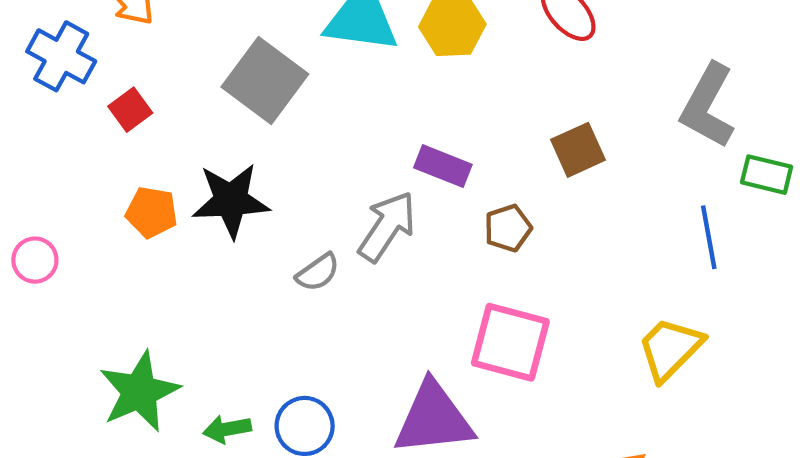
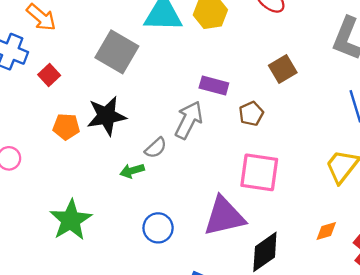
green arrow: (227, 429) -> (132, 171), moved

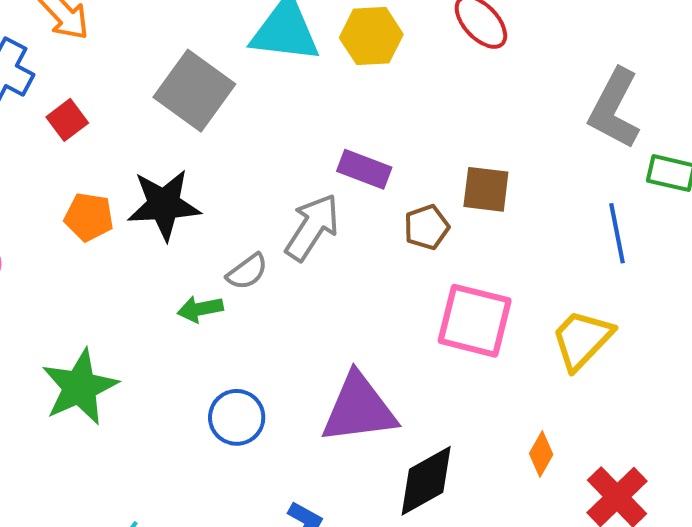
brown square: (283, 69) -> (486, 189), moved, turned 32
pink square: (259, 172) -> (475, 321), moved
orange diamond: (326, 231) -> (541, 454), turned -50

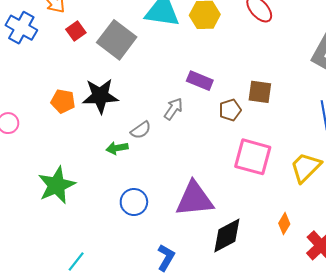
red square: (67, 120) -> (76, 31), moved
gray arrow: (312, 227) -> (173, 109), size x0.7

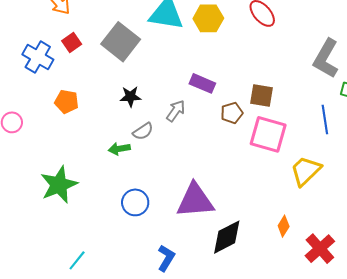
blue cross: (21, 28) -> (38, 57), moved
red square: (76, 31) -> (72, 42), moved
black star: (100, 96) -> (130, 97), moved, size x0.6
pink square: (253, 157) -> (268, 134), moved

